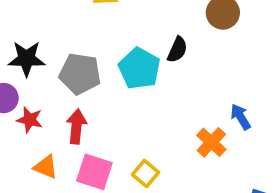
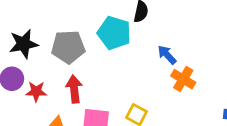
blue arrow: (241, 117) -> (167, 55), moved

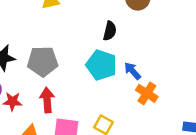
cyan pentagon: (114, 33) -> (101, 65), moved

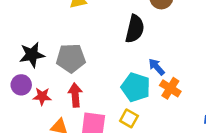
black semicircle: (110, 31) -> (135, 29), size x1.5
cyan pentagon: (101, 65) -> (136, 87), moved

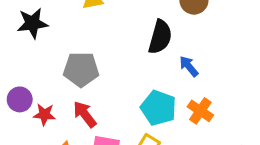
black star: (32, 55) -> (32, 23), moved
blue arrow: (157, 67) -> (189, 66), moved
red arrow: (75, 95) -> (85, 114), turned -35

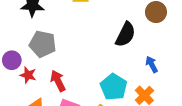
blue arrow: (189, 66) -> (152, 64), moved
gray pentagon: (81, 69) -> (43, 44), moved

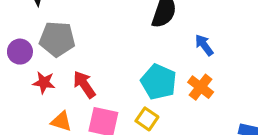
purple circle: (12, 60) -> (20, 52), moved

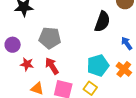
gray pentagon: (57, 39) -> (50, 38), moved
cyan pentagon: (159, 82) -> (98, 65), turned 30

